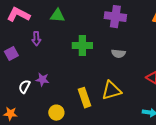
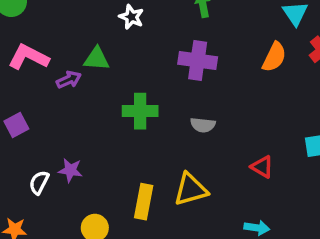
purple arrow: (36, 39) -> (69, 80), moved, turned -112
yellow rectangle: (84, 98) -> (144, 202), turned 30

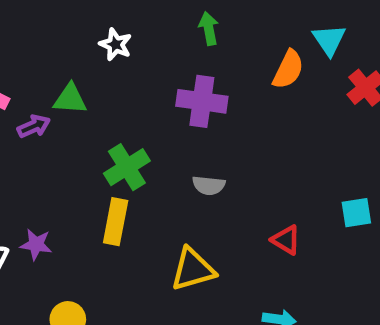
orange semicircle: (274, 57) -> (288, 69), moved
green cross: (140, 111) -> (127, 167), turned -32
yellow rectangle: (144, 202) -> (116, 222), moved

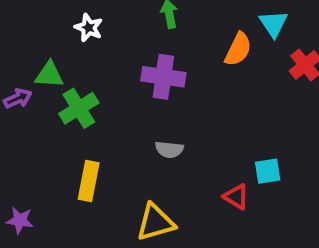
green cross: (127, 167) -> (79, 108), moved
cyan square: (356, 213) -> (268, 171), moved
purple star: (36, 244) -> (20, 220), moved

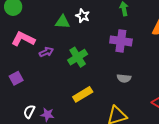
green triangle: (49, 75) -> (62, 22), moved
yellow rectangle: (89, 181) -> (83, 94), turned 48

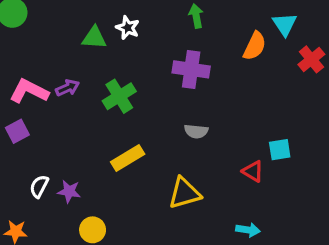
pink L-shape: (23, 39) -> (29, 91), moved

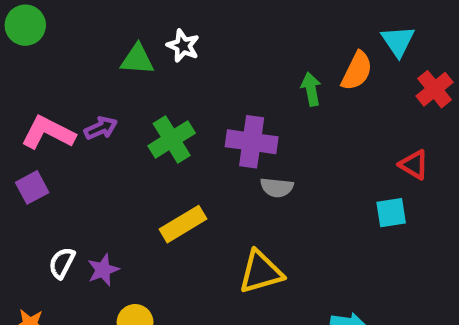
green arrow: (196, 16) -> (311, 89), moved
purple cross: (191, 69) -> (252, 142), moved
red triangle: (253, 171) -> (414, 165), moved
purple star: (69, 191) -> (103, 270), turned -30

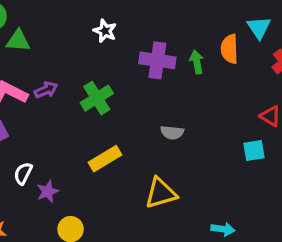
green triangle: (137, 59) -> (18, 41), moved
orange semicircle: (357, 71) -> (229, 49), turned 152
purple cross: (252, 142) -> (157, 60), moved
white semicircle: (62, 263) -> (23, 173), moved

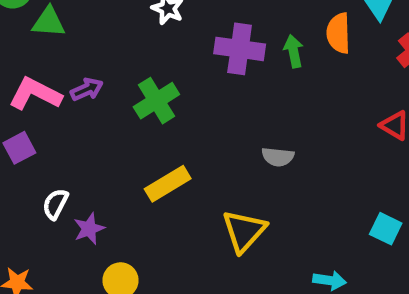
gray semicircle: (172, 132) -> (278, 157), moved
cyan square: (254, 150) -> (386, 229), moved, turned 35
yellow triangle: (161, 193) -> (244, 231), turned -32

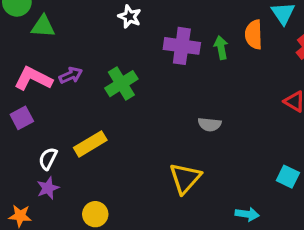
yellow rectangle: (168, 184) -> (90, 144), moved
purple star: (89, 229) -> (48, 188), moved

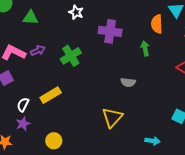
green triangle: (43, 26) -> (30, 18), moved
green arrow: (221, 48) -> (145, 48), moved

